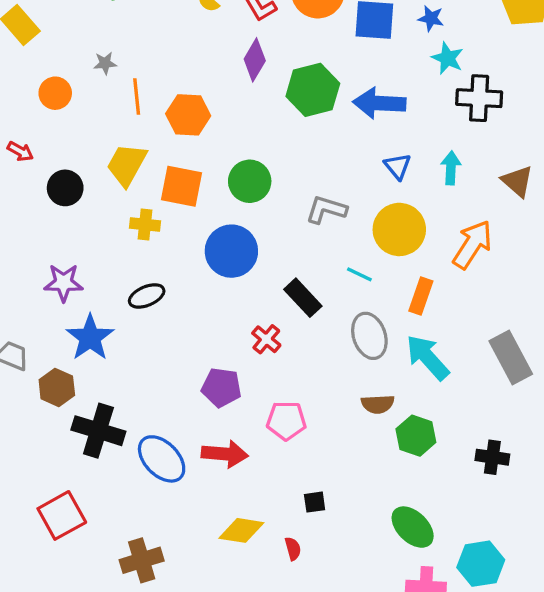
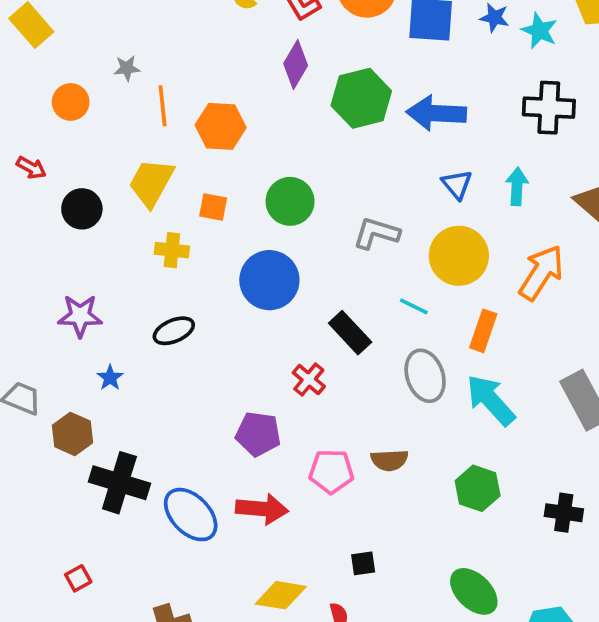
cyan star: (448, 58) -> (539, 31), moved
orange square: (182, 186) -> (213, 207), size x0.6
blue star: (90, 338) -> (110, 378), size x0.5
brown semicircle: (378, 404) -> (389, 460), moved
red square: (62, 515) -> (78, 578), size x0.5

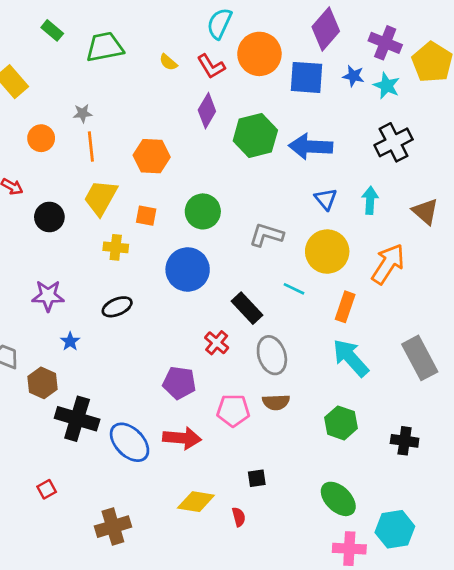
orange line: (163, 106) -> (91, 146), moved
black cross: (549, 108) -> (394, 142), turned -30
gray ellipse: (425, 376) -> (272, 355), moved

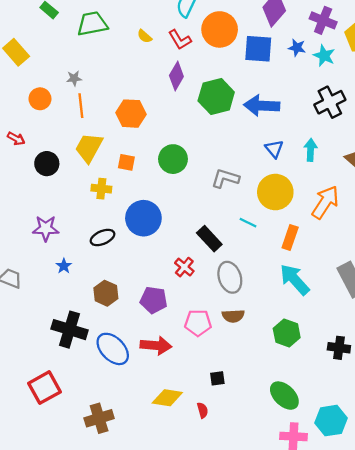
blue circle: (188, 269) -> (143, 218), moved
brown hexagon: (42, 383) -> (106, 293), moved
red square: (47, 489) -> (45, 388), size x2.0

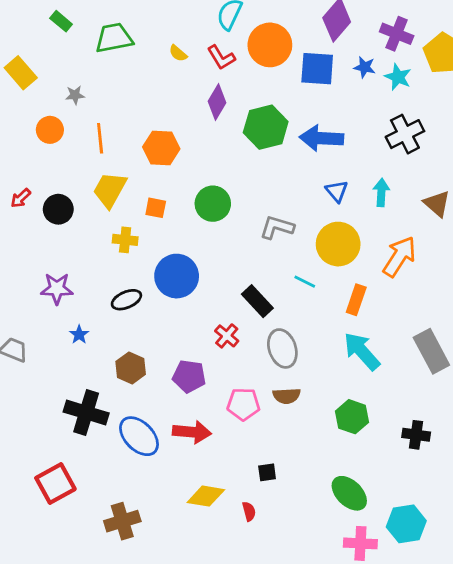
gray star: (74, 78) -> (75, 95), moved
red arrow: (16, 139) -> (21, 198), moved, turned 108

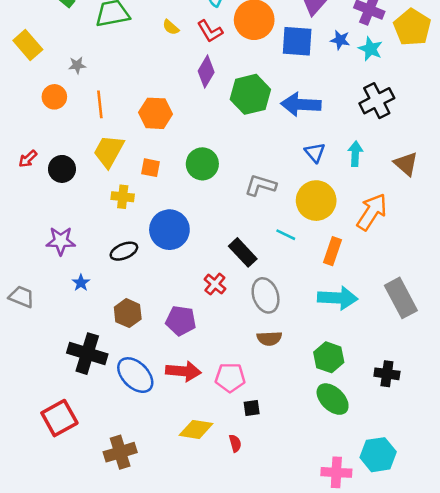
cyan arrow: (362, 351) -> (338, 298), turned 135
pink pentagon: (243, 404) -> (230, 378), moved
green ellipse: (349, 493) -> (333, 399), moved

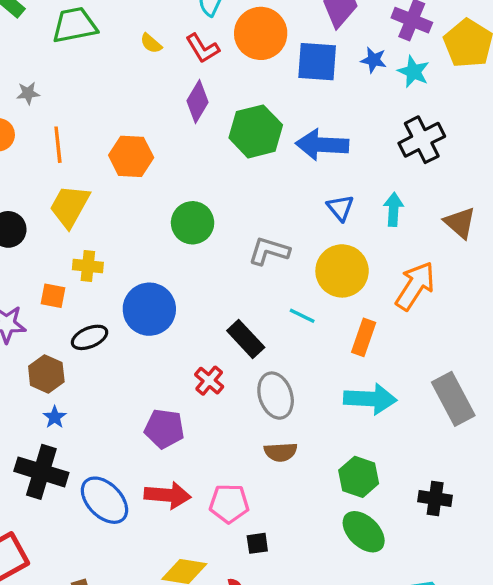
orange square: (150, 168) -> (53, 296), moved
blue star: (81, 283) -> (55, 417), moved
brown hexagon: (128, 313) -> (46, 374), moved

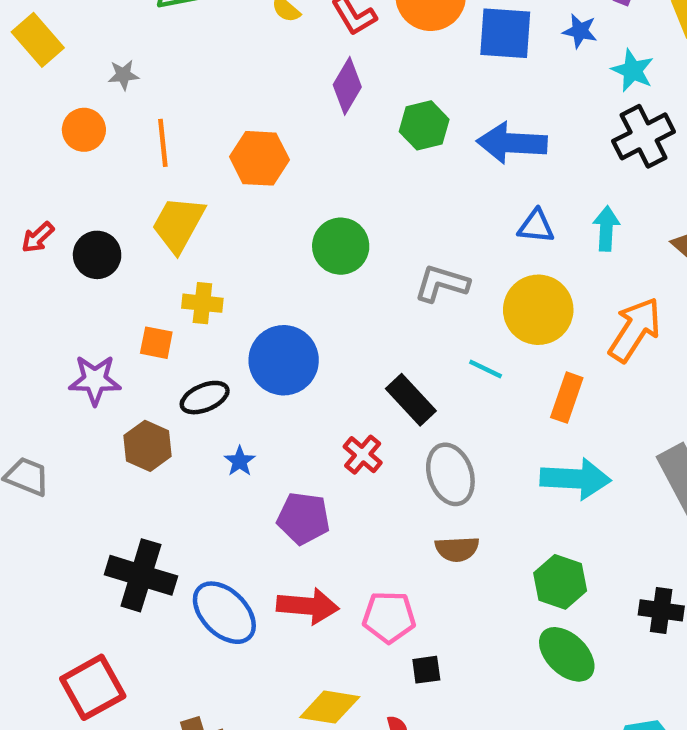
cyan star: (413, 72) -> (633, 71), moved
green hexagon: (256, 131) -> (424, 125), size x0.7
blue triangle: (340, 208) -> (536, 226), turned -44
blue star: (55, 417) -> (240, 461), moved

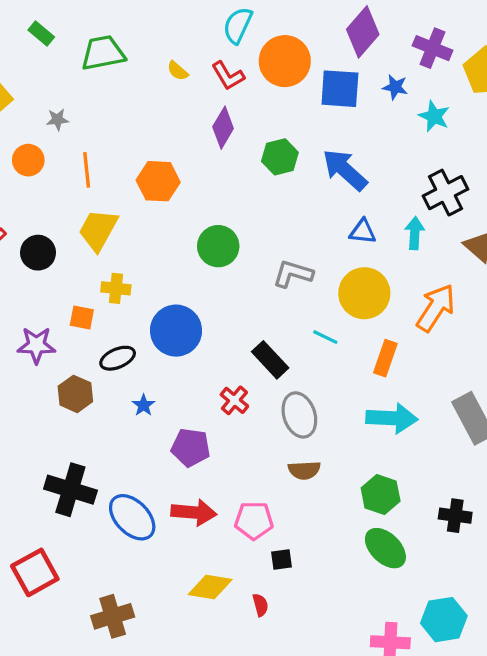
black cross: (644, 136) -> (445, 193), moved
blue arrow: (512, 143) -> (345, 170), turned 39

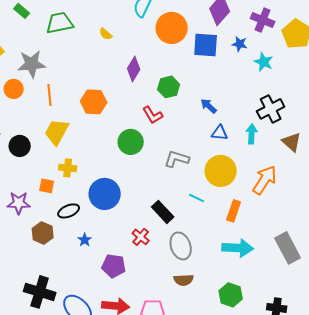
red L-shape: (228, 76) -> (153, 115), moved
gray star: (57, 120) -> (32, 64), size x2.0
blue arrow: (345, 170) -> (209, 106), moved, size x0.6

